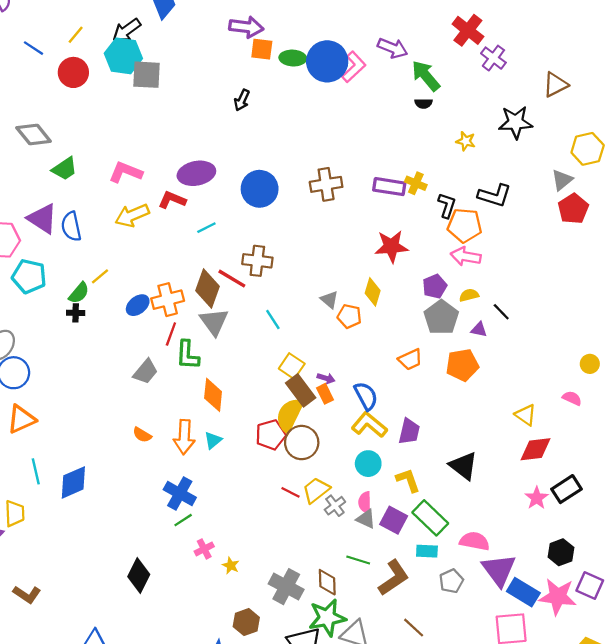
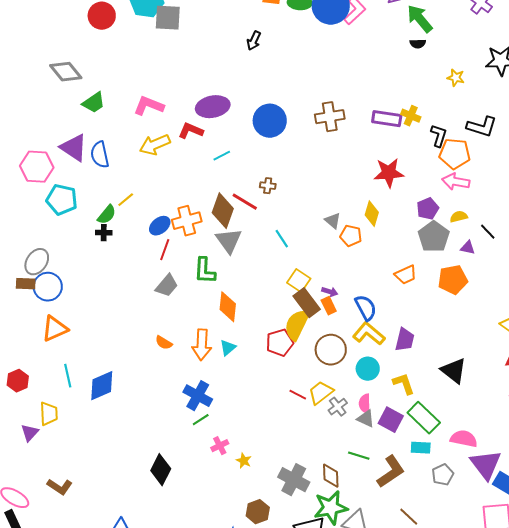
brown cross: (257, 261) -> (268, 186), size x0.6
red line: (171, 334) -> (165, 250), moved
brown circle: (302, 443) -> (331, 350), moved

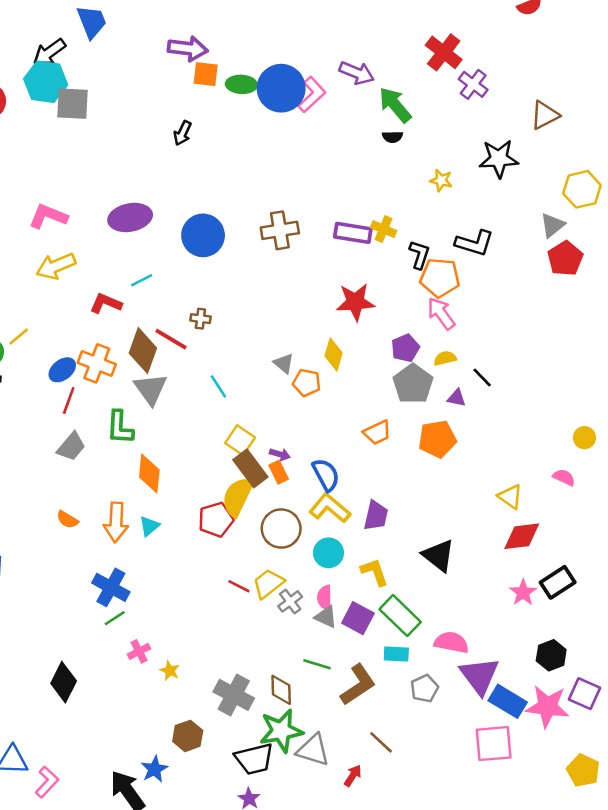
red L-shape: (191, 131) -> (106, 303), moved
pink arrow: (456, 182) -> (441, 313), turned 44
orange cross: (187, 221) -> (97, 363), turned 36

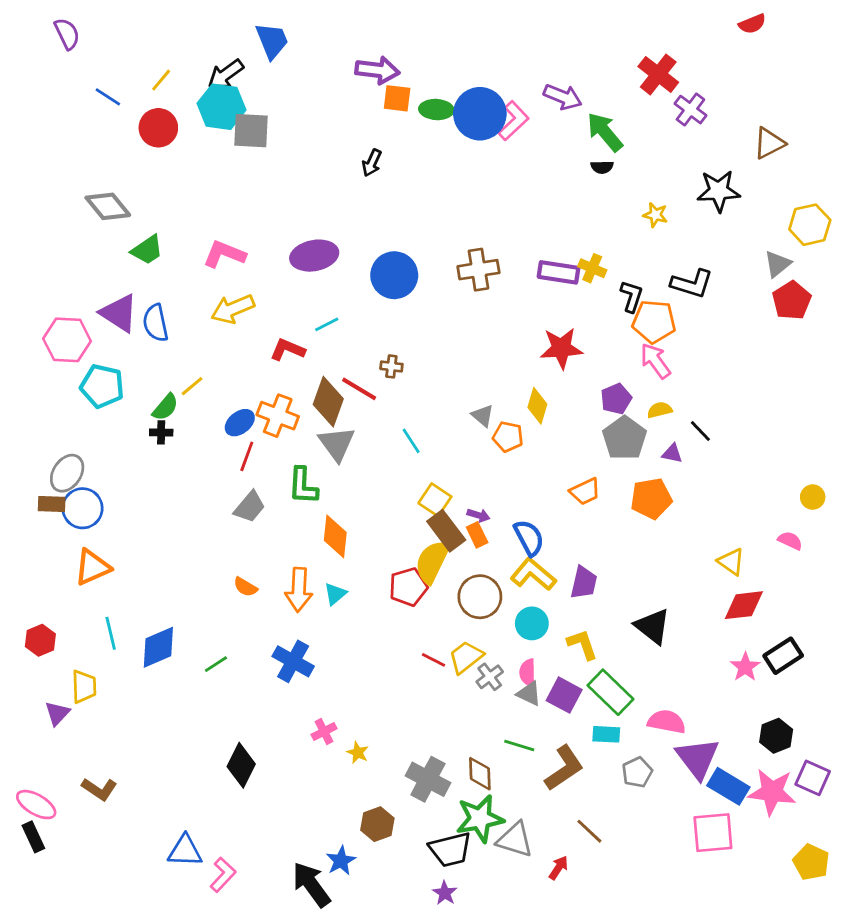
green line: (115, 618) -> (216, 664), moved

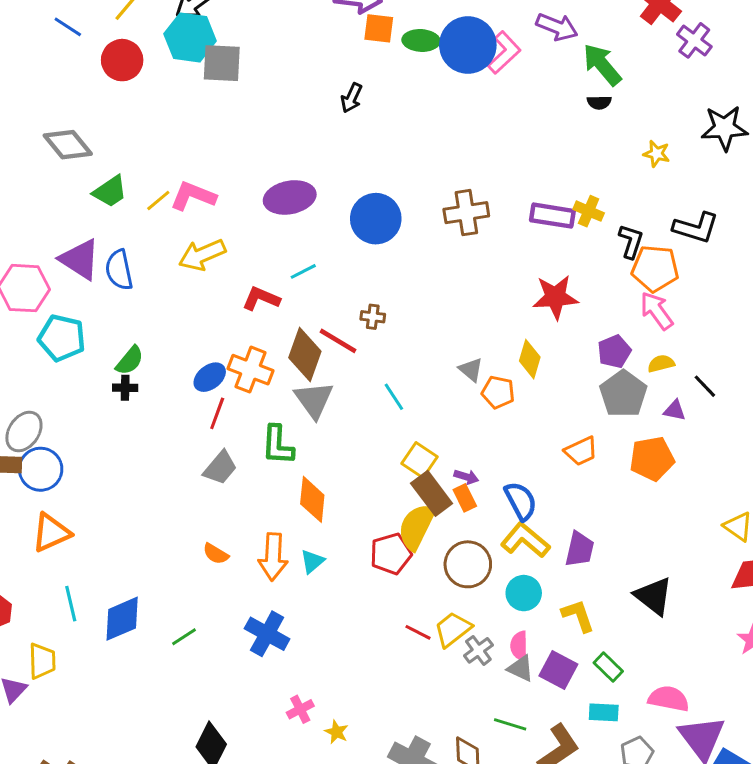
yellow line: (192, 386) -> (158, 201), moved
green rectangle: (610, 692) -> (608, 667), size x0.6

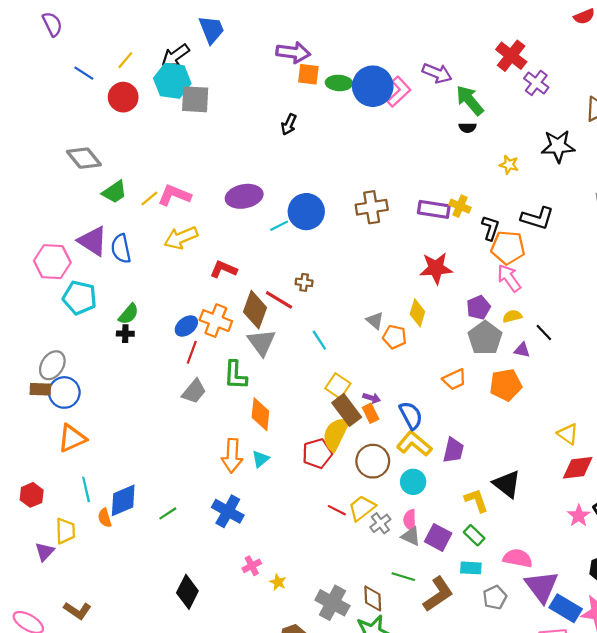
cyan line: (303, 271) -> (279, 226), moved
orange semicircle: (216, 554) -> (105, 518), moved, turned 42
yellow L-shape: (578, 616) -> (476, 500), moved

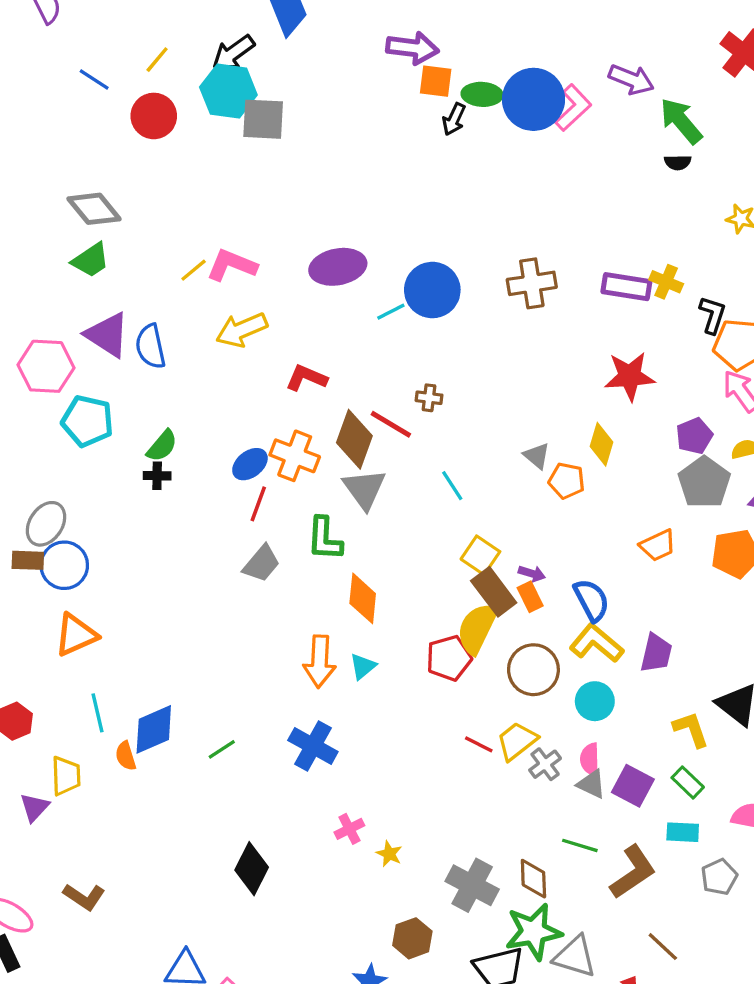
black arrow: (289, 124) -> (454, 119), moved
green trapezoid: (114, 192) -> (91, 260), moved

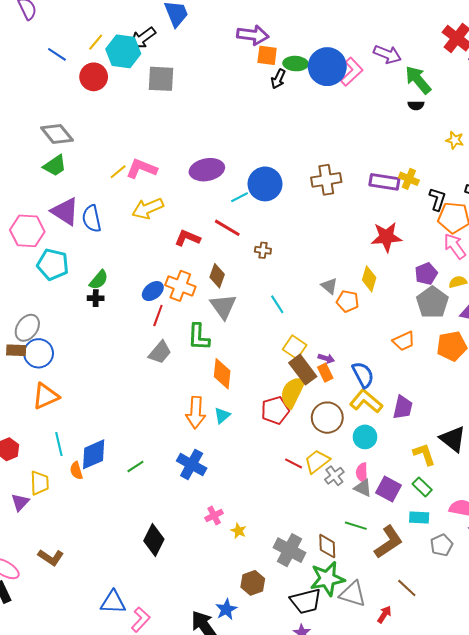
cyan hexagon: (228, 91) -> (123, 51), moved
red line: (391, 424) -> (227, 228), moved
brown diamond: (354, 439) -> (217, 276), size x0.7

